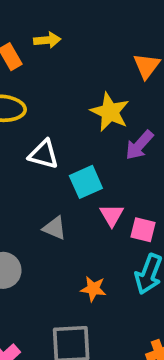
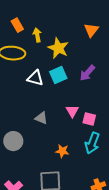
yellow arrow: (47, 40) -> (37, 35), moved, turned -96
yellow star: (110, 112) -> (58, 48), moved
cyan square: (86, 182) -> (58, 75), moved

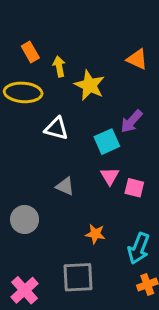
orange triangle: (91, 30) -> (137, 59), turned -42
cyan square: (58, 75) -> (107, 142), moved
cyan arrow: (92, 143) -> (139, 248), moved

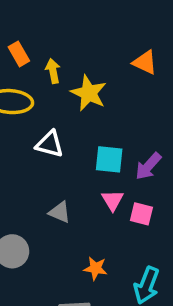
purple arrow: (131, 121) -> (148, 166), moved
cyan square: (107, 142) -> (109, 159), turned 30

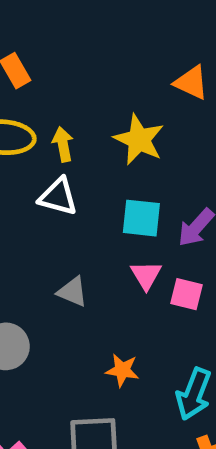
yellow arrow: (53, 71) -> (63, 144), moved
yellow star: (89, 93) -> (139, 140), moved

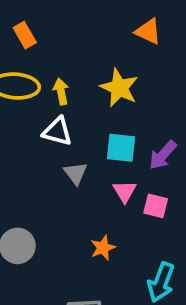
orange triangle: (191, 83) -> (148, 31), moved
gray triangle: (72, 292) -> (76, 173), moved, turned 30
orange star: (122, 370) -> (103, 248), moved, turned -30

